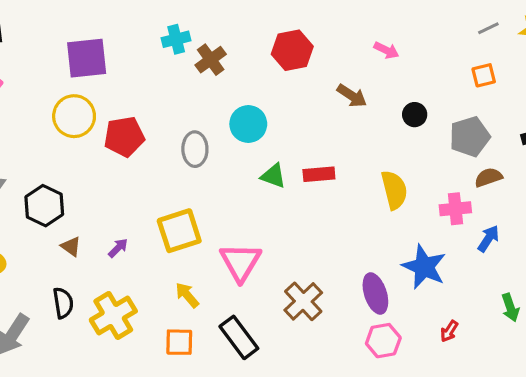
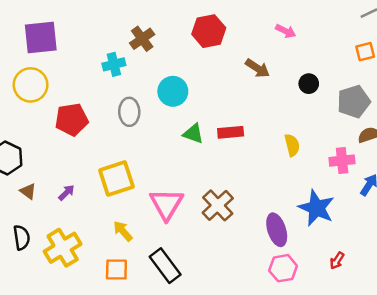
cyan cross: (176, 39) -> (114, 64), moved
red pentagon: (124, 137) -> (72, 120), moved
yellow semicircle: (394, 190) -> (292, 145), size x0.7
brown cross: (303, 301) -> (218, 205), moved

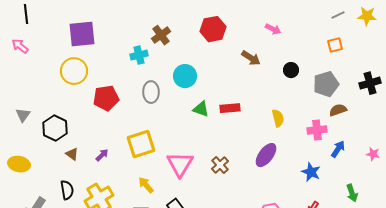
brown cross: (218, 205) -> (220, 165), size x0.7
blue star: (316, 208) -> (311, 172), moved, size x0.7
purple ellipse: (277, 230) -> (266, 155), moved, turned 55

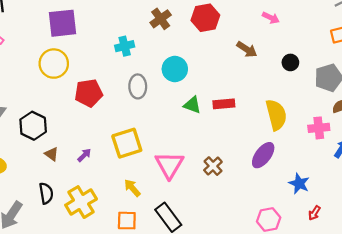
brown cross: (161, 35) -> (161, 19), moved
yellow semicircle: (278, 118) -> (276, 115), size x1.6
blue star: (311, 172) -> (299, 183), moved

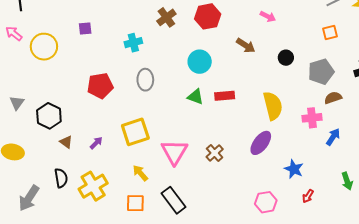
purple square: (62, 23) -> (85, 28), moved, size x0.5
yellow circle: (54, 64) -> (44, 47), moved
cyan circle: (175, 69) -> (200, 62), moved

